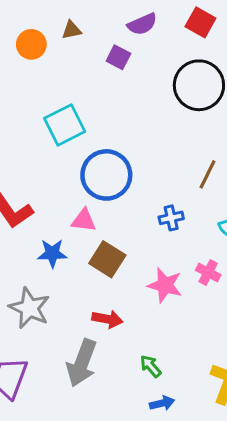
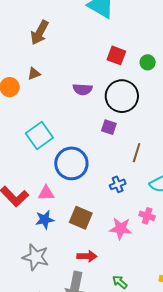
purple semicircle: (142, 24) -> (83, 89), moved, turned 36
purple square: (118, 57) -> (109, 127), moved
pink triangle: (84, 220) -> (46, 193), moved

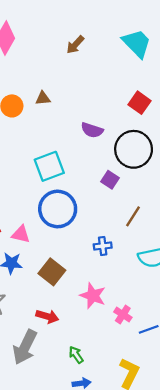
brown arrow: (40, 33) -> (75, 45), moved, size x0.7
cyan square: (39, 136) -> (49, 166), moved
pink cross: (147, 216) -> (123, 315), moved

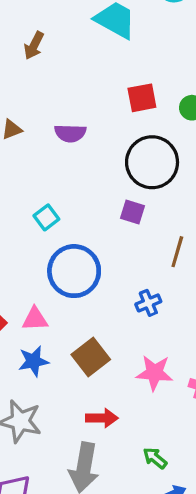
red square: (140, 103) -> (142, 98), turned -30
purple semicircle: (92, 130) -> (70, 133), moved
cyan square: (49, 166) -> (46, 217), size x0.6
brown square: (52, 272) -> (91, 357), turned 30

